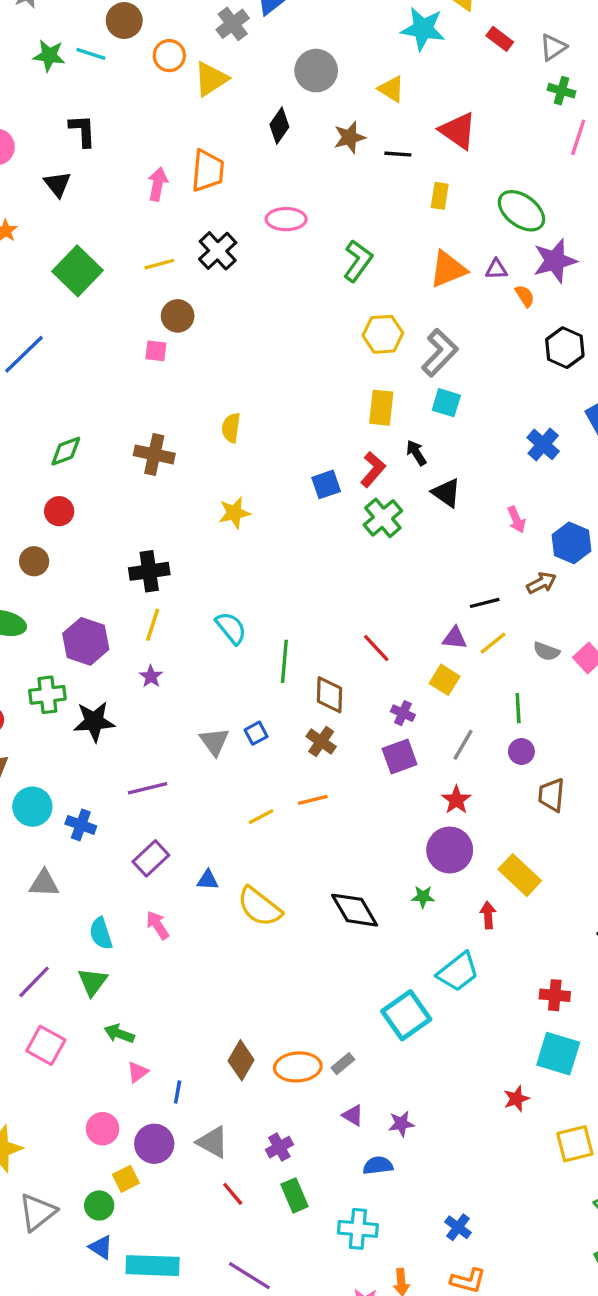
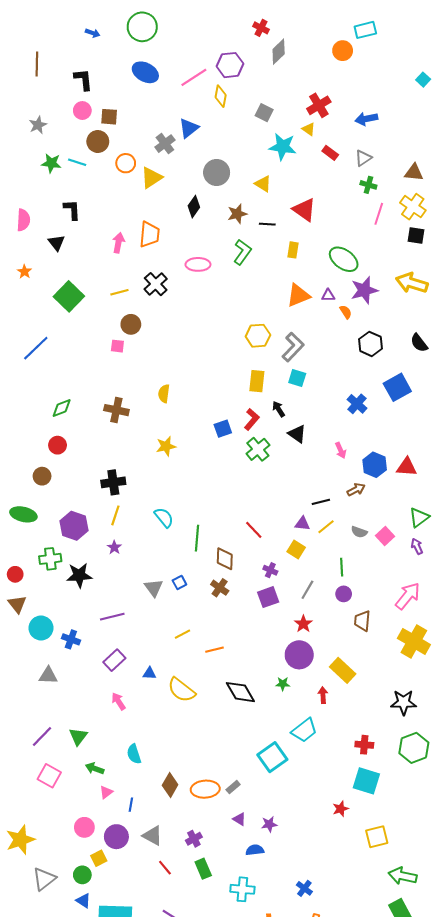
green L-shape: (358, 261) -> (242, 252), moved
orange line: (313, 800) -> (215, 650), moved
cyan semicircle: (101, 933) -> (134, 754), moved

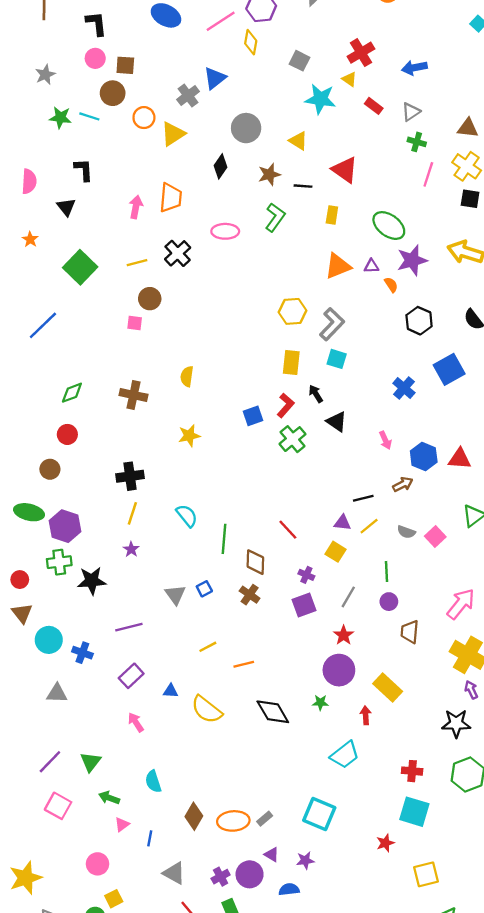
purple hexagon: (74, 526) -> (65, 526), moved
purple arrow: (417, 546) -> (471, 690), moved
cyan square: (272, 757) -> (319, 814), moved, turned -32
purple circle: (116, 837) -> (250, 874), moved

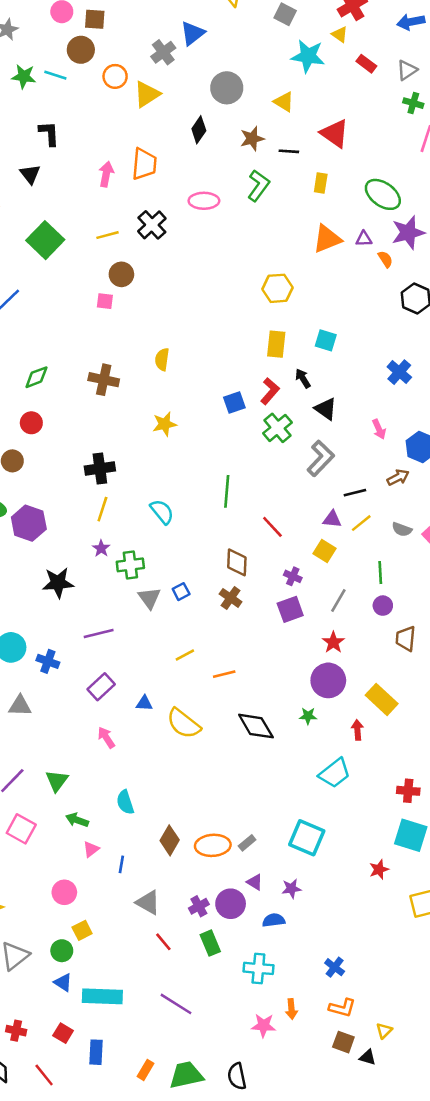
gray L-shape: (332, 324) -> (321, 458), moved
green line: (224, 539) -> (227, 491), moved
green cross: (59, 562) -> (130, 565), moved

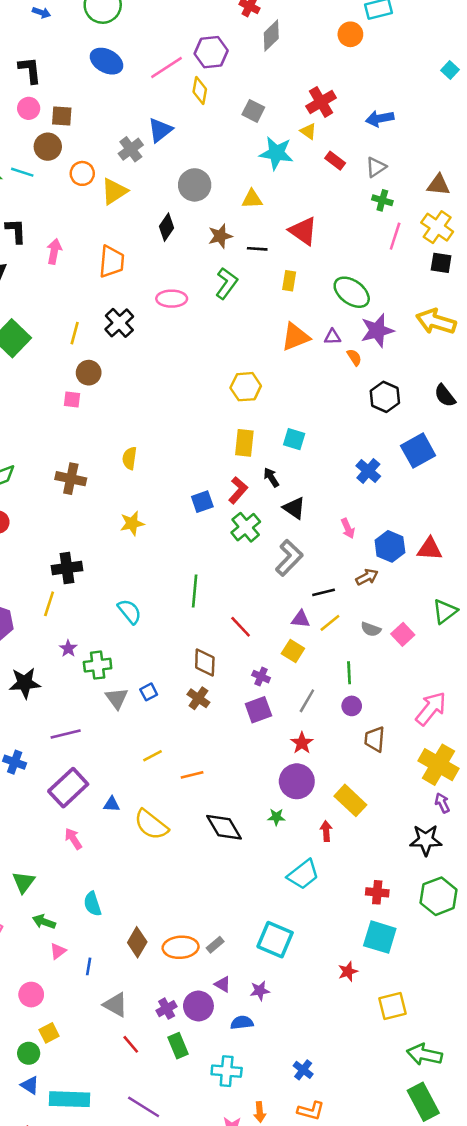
yellow triangle: (284, 102) -> (252, 199), turned -35
pink arrow: (106, 174) -> (54, 251), moved
yellow line: (107, 235) -> (75, 333), turned -60
yellow line: (102, 509) -> (49, 604), moved
purple rectangle: (101, 687) -> (68, 788), size x1.4

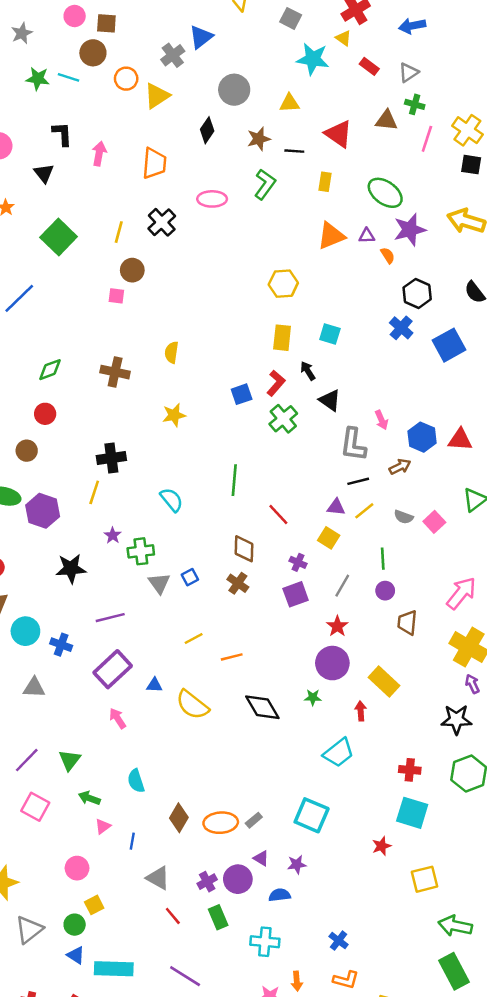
brown triangle: (439, 185) -> (386, 120), moved
blue cross: (368, 471) -> (401, 328), moved
gray L-shape: (289, 558) -> (353, 445), moved, turned 144

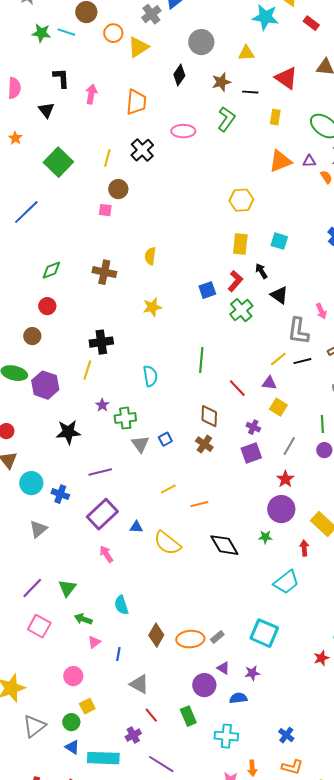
cyan semicircle: (172, 500) -> (150, 376), turned 30
purple triangle: (336, 507) -> (269, 383), moved
yellow line: (364, 511) -> (278, 359), moved
gray triangle: (34, 688) -> (38, 529), turned -42
purple cross: (207, 882) -> (133, 735), moved

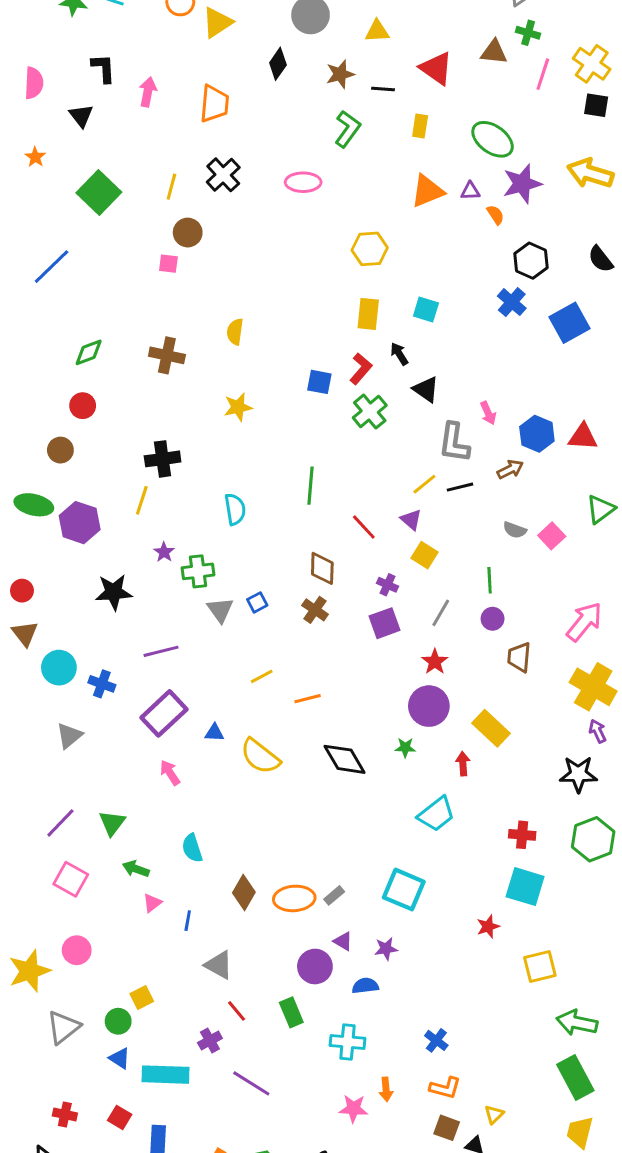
pink ellipse: (183, 131) -> (303, 182), moved
blue square: (207, 290) -> (319, 382), turned 30
purple triangle: (269, 383) -> (411, 520), turned 35
pink circle: (73, 676) -> (77, 950), moved

